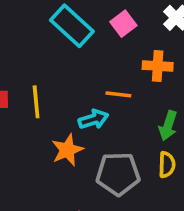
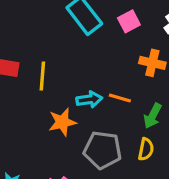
orange line: (118, 94) -> (120, 98), moved

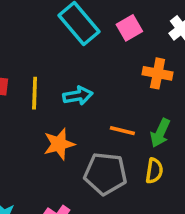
orange line: (120, 98) -> (122, 131), moved
cyan arrow: (89, 99) -> (78, 96), moved

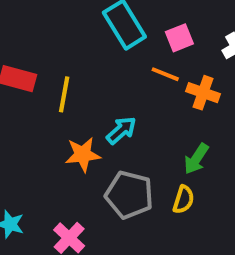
cyan arrow: (78, 96) -> (121, 130), moved, turned -40
orange line: (122, 131) -> (165, 74), moved

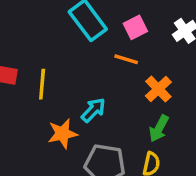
orange cross: (203, 93) -> (158, 89), moved, turned 32

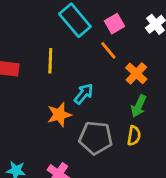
orange line: (126, 59) -> (108, 50), turned 36
yellow line: (42, 84) -> (50, 61), moved

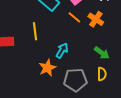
orange cross: (136, 73) -> (96, 19), moved
green arrow: (139, 106) -> (102, 53), turned -70

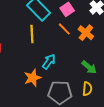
yellow line: (35, 31) -> (32, 34), moved

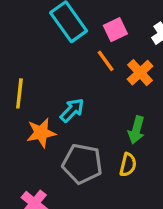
yellow line: (32, 34) -> (19, 93), moved
green arrow: (89, 67) -> (136, 130), turned 56

